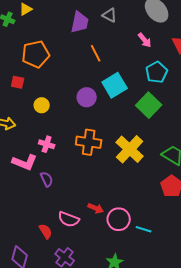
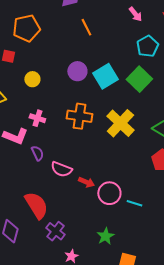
cyan square: (115, 85) -> (105, 76), moved
pink semicircle: (69, 219) -> (61, 169), moved
red semicircle: (46, 231) -> (36, 205), size x1.8

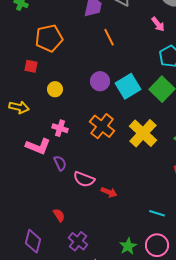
orange cross: (79, 116) -> (102, 126), turned 30
pink circle: (109, 193) -> (157, 245), moved
red semicircle: (36, 205) -> (59, 215), size x0.5

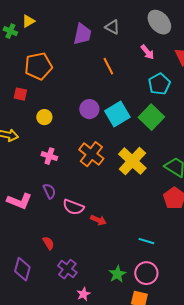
orange line: (109, 37) -> (108, 66), moved
pink L-shape: (38, 146) -> (19, 201), moved

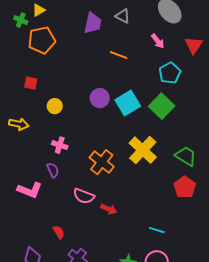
orange pentagon: (38, 66) -> (42, 40), moved
orange line: (108, 66) -> (119, 55), turned -42
orange cross: (91, 154) -> (102, 162), moved
purple semicircle: (49, 191) -> (53, 170), moved

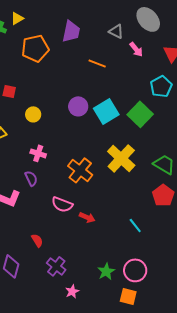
gray triangle: (123, 16) -> (116, 31), moved
orange pentagon: (42, 40) -> (35, 48), moved
cyan pentagon: (170, 73) -> (161, 86), moved
cyan line: (157, 230) -> (135, 225), moved, turned 35

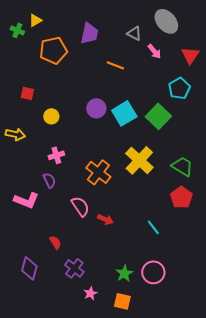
pink cross: (38, 153) -> (56, 155), turned -35
pink semicircle: (62, 204) -> (80, 206), turned -145
orange square: (128, 296) -> (122, 301), moved

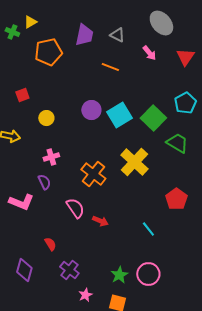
gray triangle: (134, 33) -> (117, 35), moved
cyan pentagon: (179, 88) -> (185, 103), moved
red square: (27, 93) -> (22, 95), turned -32
green trapezoid: (182, 166) -> (177, 143), moved

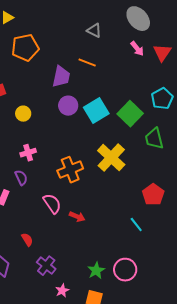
purple trapezoid: (84, 35) -> (61, 77), moved
pink arrow: (149, 53) -> (137, 49), moved
green trapezoid: (177, 143) -> (154, 139), turned -135
orange cross: (93, 174) -> (70, 170), turned 30
cyan line: (148, 229) -> (136, 225), moved

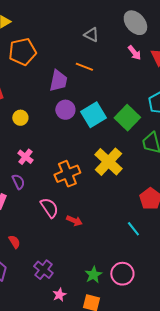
pink cross: (28, 153) -> (25, 157), turned -35
red semicircle: (27, 240) -> (14, 242), moved

